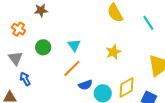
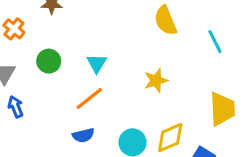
blue semicircle: (85, 85) -> (83, 135), moved

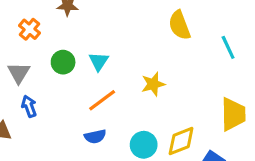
cyan triangle: (97, 63) -> (99, 61), moved
yellow star: (156, 80) -> (153, 84), moved

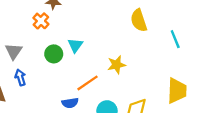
orange cross: (30, 29) -> (41, 21), moved
green circle: (63, 62) -> (54, 54), moved
orange line: (102, 100) -> (87, 83), moved

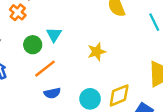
orange line: (87, 83) -> (45, 69), moved

